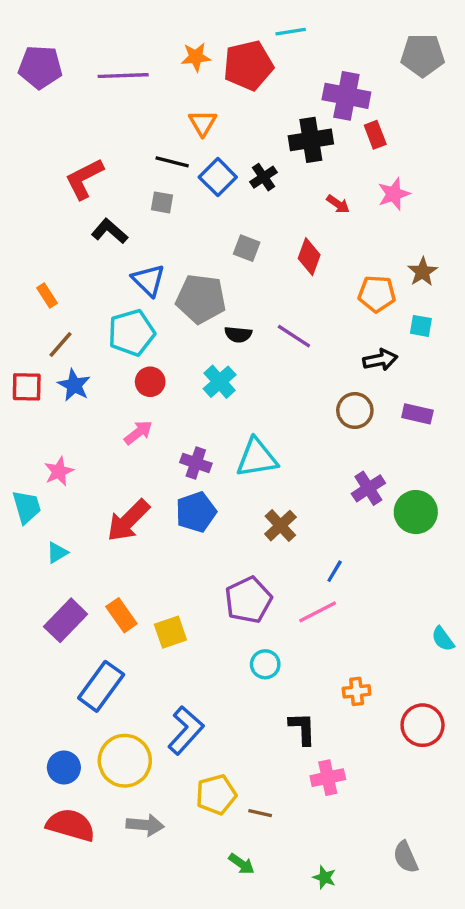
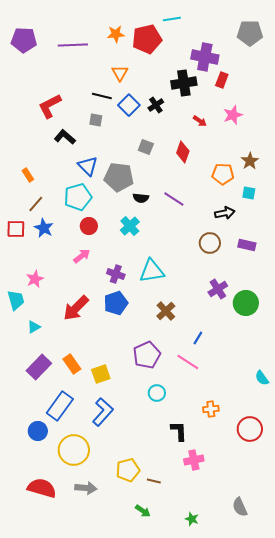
red rectangle: (375, 135) -> (222, 80), turned 42
pink line: (318, 612) -> (188, 362), turned 60
blue L-shape: (186, 730) -> (103, 412), moved
blue circle: (64, 767) -> (38, 431), moved

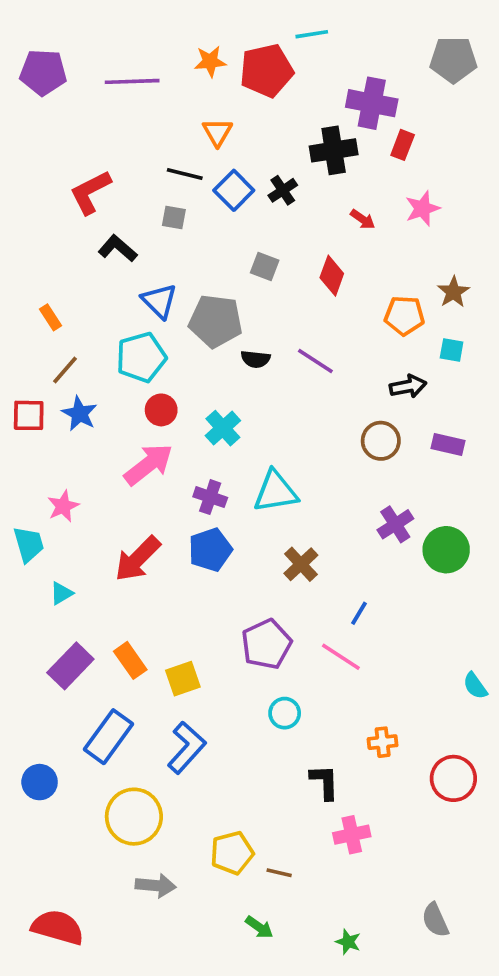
cyan cross: (130, 226) -> (223, 428), moved
pink arrow: (82, 256) -> (148, 464), size x1.6
blue circle: (38, 431) -> (40, 782), moved
red semicircle: (42, 488) -> (58, 927), moved

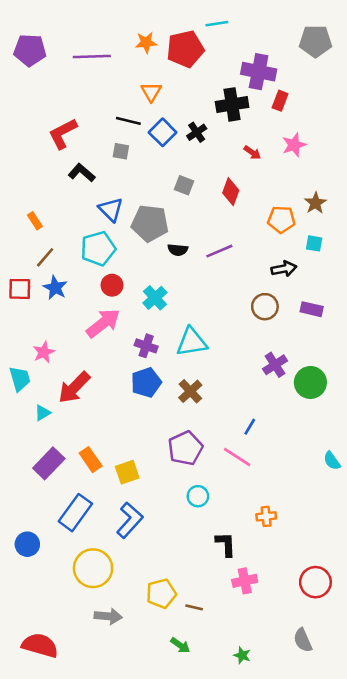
purple line: (315, 361) -> (219, 251), turned -56
red arrow: (138, 559) -> (74, 388), moved
brown cross: (301, 564) -> (190, 391), moved
cyan semicircle: (475, 686) -> (332, 461), moved
red circle: (453, 778) -> (315, 582), moved

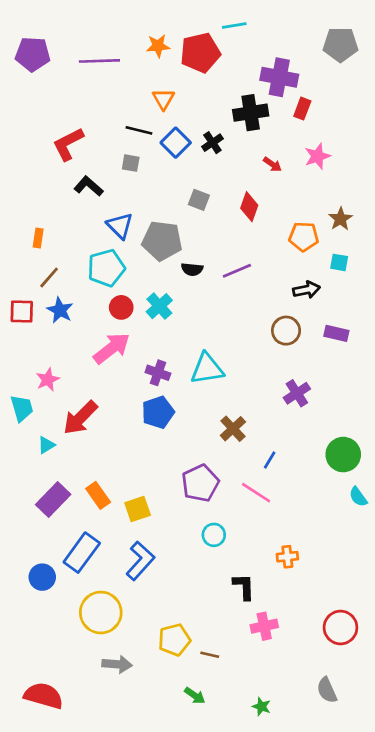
orange rectangle: (35, 221) -> (38, 238), turned 42
cyan cross: (155, 298) -> (159, 306), moved
green circle: (310, 382) -> (343, 455), moved
brown cross: (190, 391) -> (233, 429), moved
blue circle: (27, 544) -> (42, 577), moved

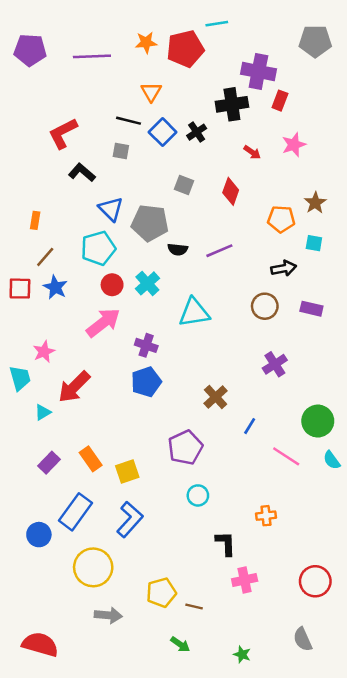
cyan triangle: (207, 369) -> (194, 313), moved
pink line: (256, 493) -> (286, 456), moved
purple rectangle: (53, 499) -> (49, 463), size x0.7

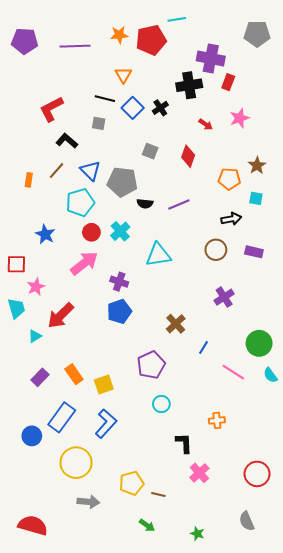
brown line: (45, 257) -> (56, 171), moved
red square: (20, 289) -> (16, 264), moved
pink cross: (245, 580) -> (199, 473), turned -30

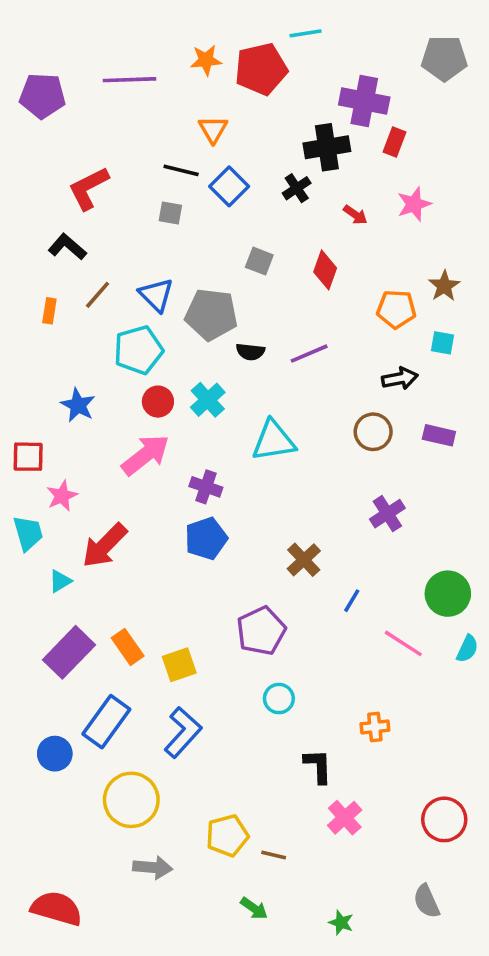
purple pentagon: (25, 41) -> (42, 96), moved
black cross: (160, 108) -> (297, 188), moved
black L-shape: (67, 141) -> (67, 247), moved
cyan semicircle: (270, 375) -> (467, 649), turned -119
purple rectangle: (40, 377) -> (69, 652), size x1.6

